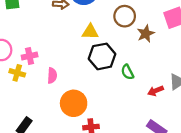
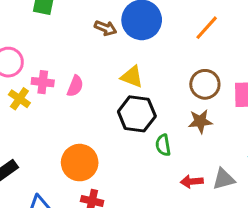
brown circle: (125, 16) -> (205, 84), moved
brown star: (146, 34) -> (200, 121), moved
pink semicircle: (52, 76) -> (75, 86), moved

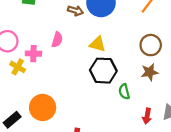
pink semicircle: (75, 86) -> (57, 40), moved
orange circle: (80, 163) -> (43, 107), moved
red arrow: (192, 181) -> (147, 116), turned -70

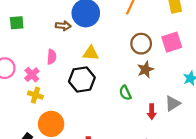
pink cross: (33, 54) -> (32, 75), turned -32
yellow cross: (18, 67) -> (35, 95), moved
black hexagon: (103, 71) -> (82, 79), moved

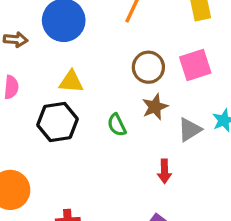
brown arrow: (63, 26) -> (16, 40), moved
green semicircle: (125, 93) -> (117, 125), moved
gray triangle: (173, 103) -> (190, 130), moved

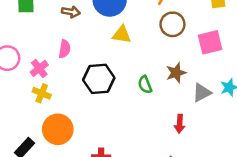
brown circle: (148, 67) -> (172, 24), moved
yellow triangle: (71, 82) -> (122, 35), moved

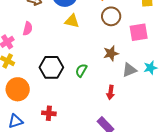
black hexagon: (99, 79) -> (51, 67), moved
green semicircle: (145, 85) -> (81, 70), moved, turned 48

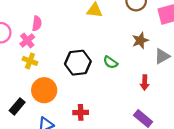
pink semicircle: (28, 29) -> (37, 23), moved
green semicircle: (81, 70) -> (110, 62), turned -80

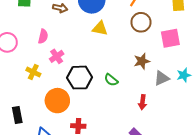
pink cross: (27, 40) -> (57, 56), moved
orange circle: (44, 90) -> (57, 101), moved
black rectangle: (17, 106) -> (17, 115), turned -56

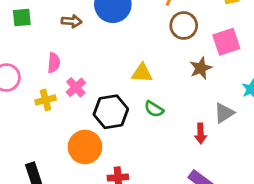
yellow triangle: (100, 28) -> (142, 73), moved
brown star: (142, 61) -> (201, 68), moved
yellow cross: (33, 72) -> (46, 100), moved, turned -32
gray triangle: (162, 78) -> (224, 113), moved

